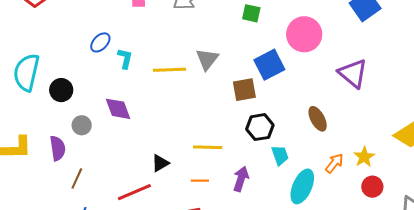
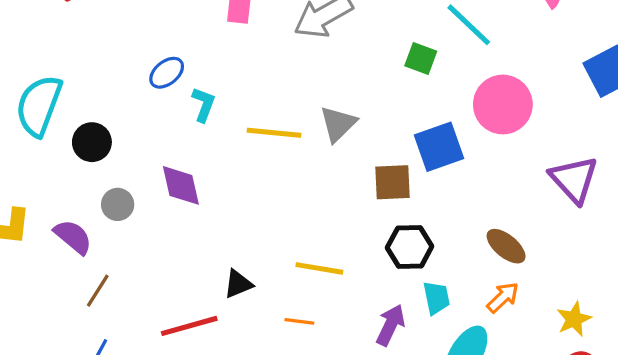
brown ellipse: (318, 119) -> (506, 246), turned -30
purple semicircle: (58, 148) -> (73, 237), turned -50
orange arrow: (334, 163) -> (503, 297), moved
purple arrow: (241, 179) -> (391, 325), moved

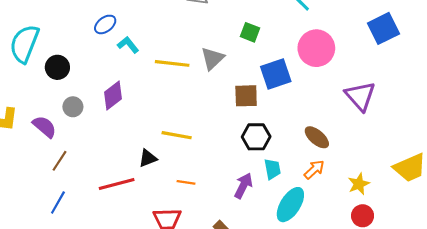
green square: (421, 59) -> (250, 32), moved
cyan L-shape: (204, 104) -> (128, 45), turned -60
purple diamond: (181, 185) -> (113, 96), turned 64
yellow line: (319, 268) -> (177, 135), moved

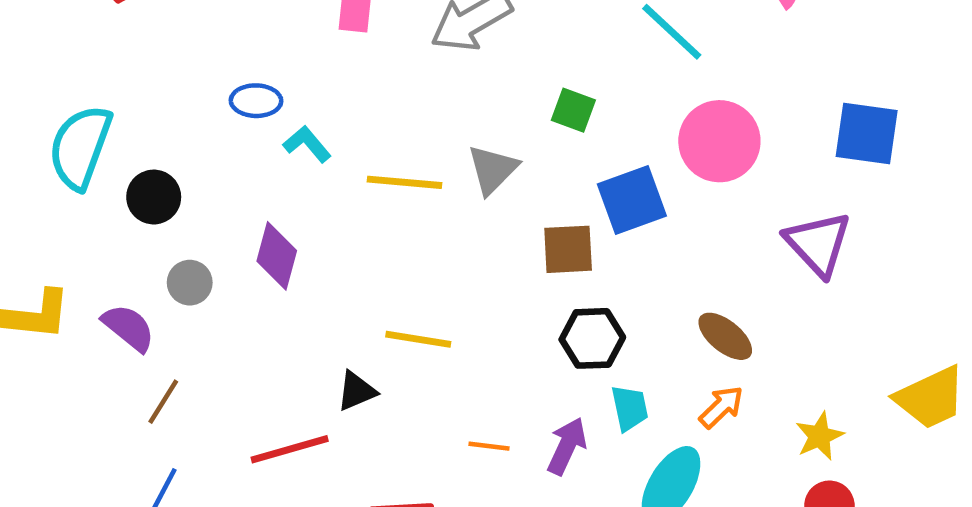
blue ellipse: (105, 24) -> (256, 101), turned 40
blue square: (384, 28) -> (867, 133), moved, turned 36
purple diamond: (113, 96) -> (277, 256), turned -36
orange line: (186, 182) -> (489, 446), moved

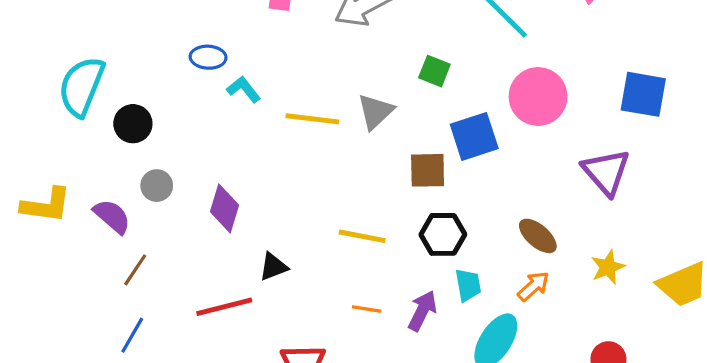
purple diamond: (277, 256) -> (225, 208), moved
yellow line: (418, 339) -> (362, 236), moved
yellow star: (820, 436) -> (608, 267), moved

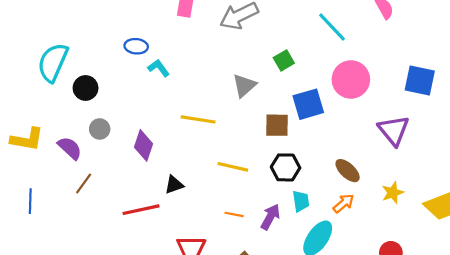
green square: (434, 71) -> (284, 60), turned 36
yellow line: (312, 119) -> (198, 119), moved
blue line: (132, 335) -> (30, 201), moved, turned -30

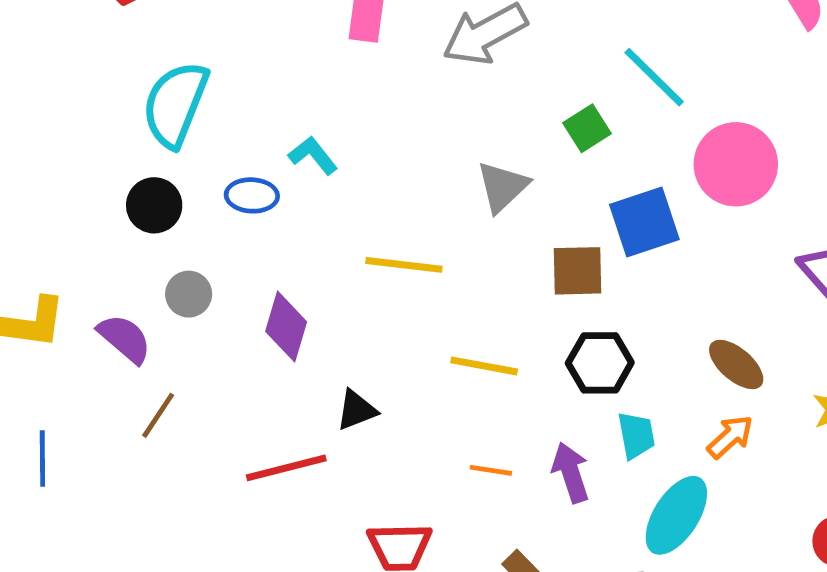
cyan line: (332, 27) -> (654, 77), moved
blue ellipse: (136, 46) -> (252, 195), moved
cyan semicircle: (53, 62) -> (175, 104), moved
purple arrow: (270, 217) -> (571, 473), turned -45

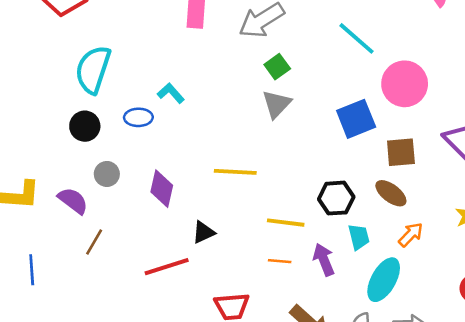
green square: (587, 128) -> (277, 67), moved
yellow line: (404, 265) -> (235, 172), moved
brown square: (578, 271) -> (401, 152), moved
brown ellipse: (736, 365) -> (391, 193), moved
yellow line: (484, 366) -> (286, 223), moved

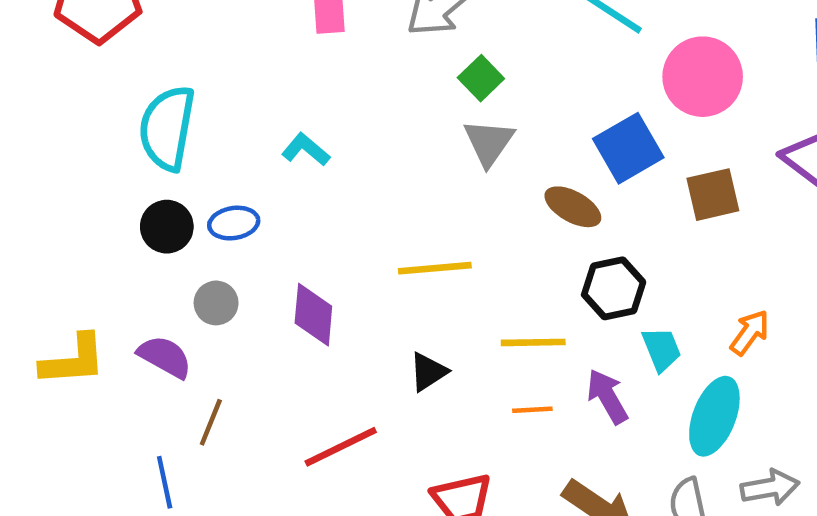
blue ellipse: (138, 117) -> (234, 223), moved
brown ellipse: (391, 193) -> (573, 207), moved
black triangle: (203, 232) -> (428, 372), moved
blue line: (32, 270) -> (165, 482), moved

